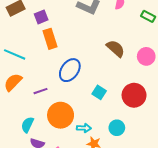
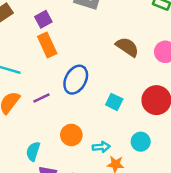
purple square: (41, 17) -> (43, 19), moved
purple line: (40, 91) -> (41, 98), moved
orange circle: (61, 115) -> (71, 135), size x0.7

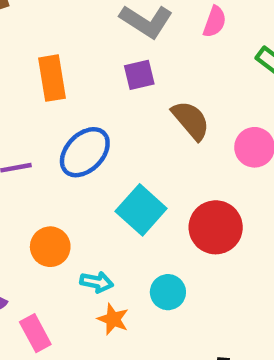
purple square: (43, 19) -> (139, 75), moved
cyan square: (114, 102) -> (141, 210), size x1.5

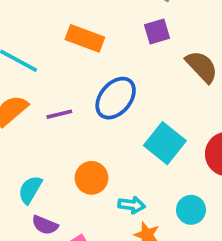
orange rectangle: (52, 78) -> (85, 38), turned -57

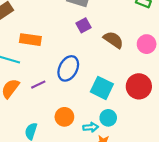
orange rectangle: (85, 38) -> (30, 40), moved
cyan circle: (191, 210) -> (108, 118), moved

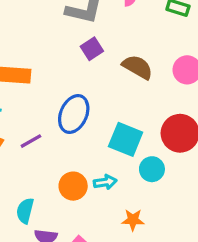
cyan circle: (108, 118) -> (152, 169), moved
cyan arrow: (91, 127) -> (105, 182), moved

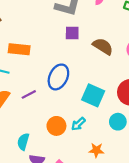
purple square: (92, 49) -> (72, 33), turned 32
cyan circle: (152, 169) -> (118, 122), moved
cyan arrow: (105, 182) -> (78, 124), turned 144

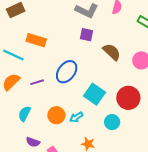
cyan semicircle: (23, 142) -> (24, 114), moved

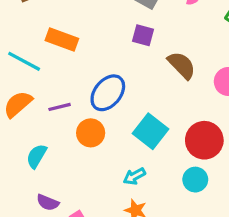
orange circle: (56, 115) -> (91, 133), moved
cyan arrow: (76, 117) -> (134, 176), moved
cyan circle: (112, 122) -> (195, 180), moved

